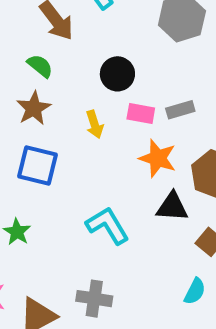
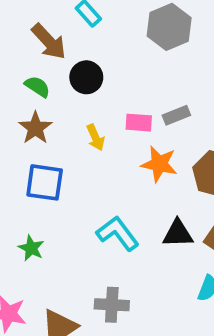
black circle: (117, 74) -> (86, 77), moved
black triangle: (172, 207) -> (178, 234), moved

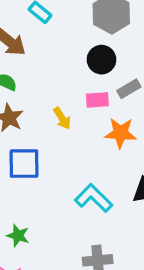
black circle: (86, 77) -> (101, 60), moved
green star: (31, 248) -> (18, 236), moved

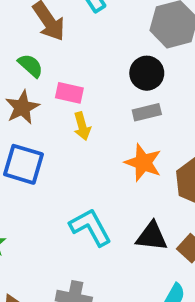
gray rectangle: (129, 89) -> (147, 112), moved
pink rectangle: (97, 100) -> (69, 93), moved

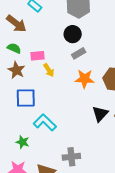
cyan L-shape: (90, 227) -> (45, 122), moved
black triangle: (152, 236) -> (100, 114), turned -36

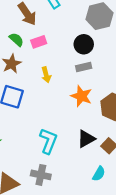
pink rectangle: (37, 56) -> (39, 42), moved, turned -32
cyan L-shape: (45, 122) -> (48, 141), moved, turned 50

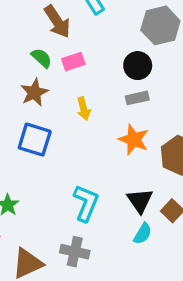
black triangle: (86, 139) -> (140, 201), turned -36
cyan semicircle: (99, 174) -> (143, 234), moved

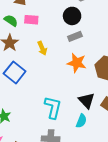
pink rectangle: (73, 62) -> (31, 20), turned 32
blue square: (35, 140) -> (15, 72), turned 30
cyan semicircle: (143, 234) -> (81, 121), moved

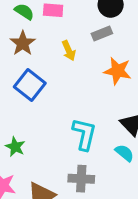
gray rectangle: (75, 36) -> (102, 33), moved
cyan semicircle: (81, 121) -> (124, 153), turned -72

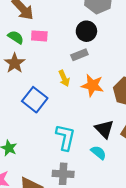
yellow arrow: (69, 51) -> (64, 78), moved
blue square: (30, 85) -> (35, 100), moved

